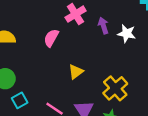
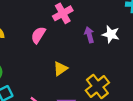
purple arrow: (103, 26) -> (89, 35), moved

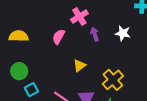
purple arrow: (89, 35) -> (95, 34), moved

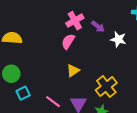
purple arrow: (95, 34) -> (98, 26), moved, turned 144
pink semicircle: (59, 37) -> (68, 41), moved

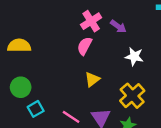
white star: (118, 39) -> (134, 57), moved

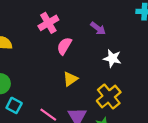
pink cross: (91, 21) -> (48, 23), moved
cyan square: (36, 109) -> (14, 105), turned -35

